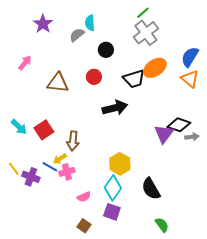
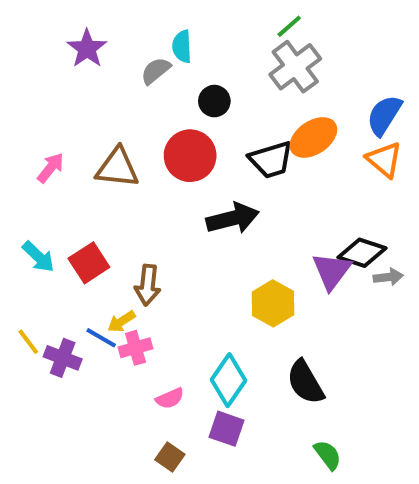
pink arrow: (25, 63) -> (51, 168), moved
red circle: (94, 77) -> (190, 156), size x1.6
yellow hexagon: (120, 164) -> (273, 303), moved

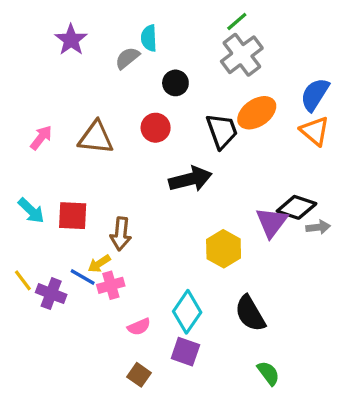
red circle: (190, 156) -> (156, 128), size x0.7
black trapezoid: (271, 160) -> (222, 131), turned -93
red square: (89, 263) -> (73, 216), turned 36

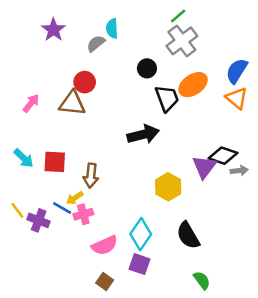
black circle: (175, 83) -> (147, 68), moved
red circle: (156, 128) -> (85, 82), moved
pink semicircle: (139, 327) -> (105, 245), size x1.5

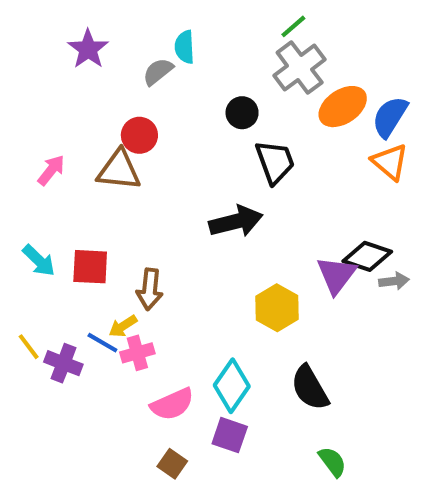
orange ellipse: (193, 85) -> (343, 107), moved

